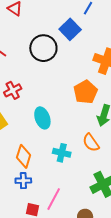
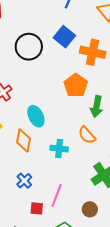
blue square: (70, 29) -> (64, 37), moved
orange diamond: (24, 156) -> (24, 141), moved
blue cross: (23, 181) -> (24, 181), turned -35

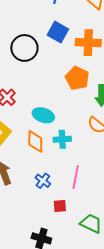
cyan ellipse: (36, 116) -> (43, 115), turned -35
cyan cross: (59, 149) -> (62, 139), moved
pink line: (57, 195) -> (76, 177), moved

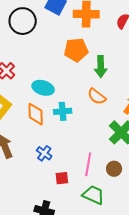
orange pentagon: (77, 78) -> (76, 50), turned -30
pink line: (76, 177) -> (88, 164), moved

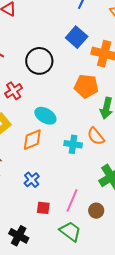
black circle: (23, 21) -> (39, 61), moved
cyan cross: (63, 111) -> (73, 144), moved
orange diamond: (36, 114) -> (32, 140), turned 55

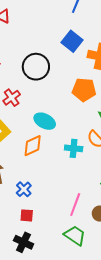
blue cross: (32, 180) -> (24, 189), moved
red square: (43, 208) -> (27, 215), moved

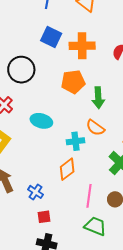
orange diamond: (33, 146) -> (67, 169), moved

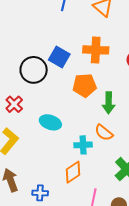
blue square: (51, 37) -> (59, 57), moved
blue cross: (36, 192) -> (40, 193), turned -35

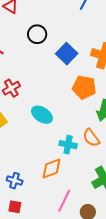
black circle: (34, 70) -> (37, 34), moved, size x0.7

